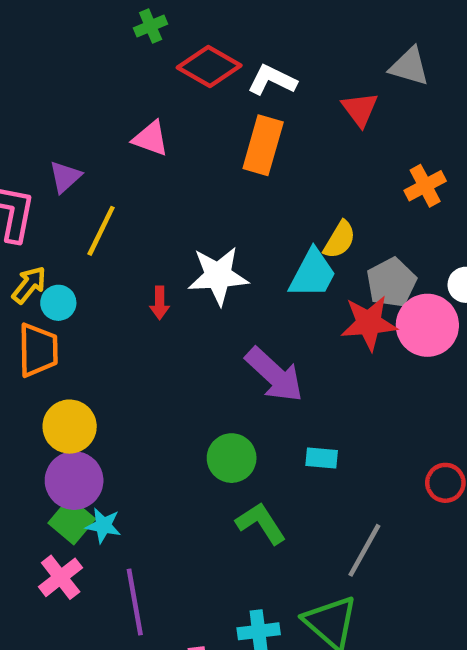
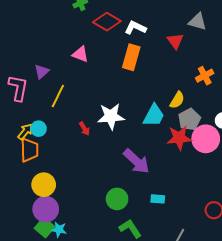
yellow semicircle: (340, 240) -> (177, 100), moved
yellow arrow: (29, 285) -> (25, 132), moved
red arrow: (160, 303) -> (84, 129), turned -32

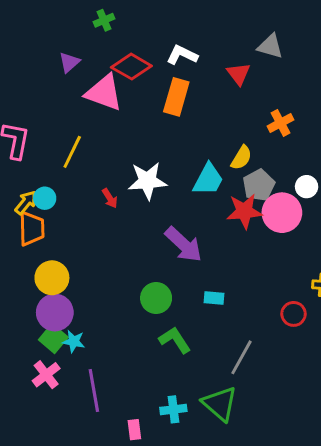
red diamond: (107, 22) -> (131, 67), moved
pink triangle: (80, 54) -> (104, 93), size x1.6
purple triangle: (42, 72) -> (69, 62), moved

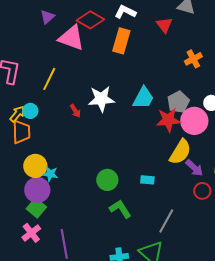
yellow semicircle: (241, 158) -> (180, 152), moved, size x1.5
purple arrow: (184, 244) -> (194, 168), moved, size x0.7
cyan star: (74, 341) -> (50, 174), moved

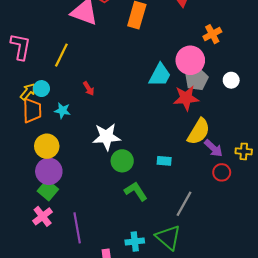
white star: (101, 99) -> (106, 137), moved
pink circle: (194, 121) -> (190, 60), moved
cyan star: (50, 174) -> (62, 111), moved

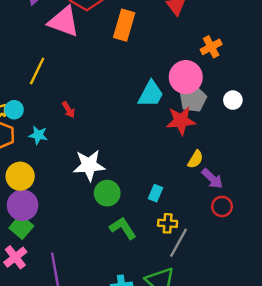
yellow semicircle: (199, 132) -> (195, 159), size x0.6
yellow cross: (244, 151) -> (168, 223), moved
cyan rectangle: (164, 161) -> (156, 193), turned -72

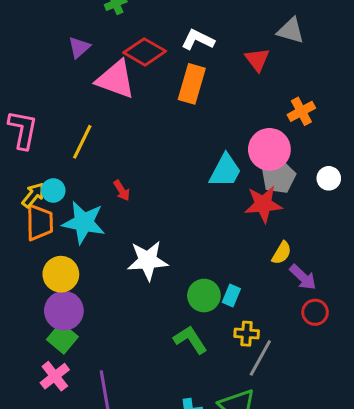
cyan star: (38, 135) -> (84, 222), size x1.8
green circle: (107, 193) -> (204, 296), moved

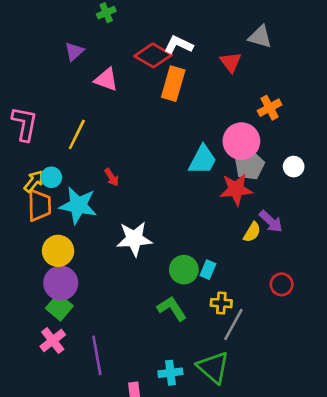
red diamond: (145, 52) -> (153, 55), moved
pink triangle: (116, 79) -> (106, 80), size x0.7
purple arrow: (303, 277) -> (271, 221), moved

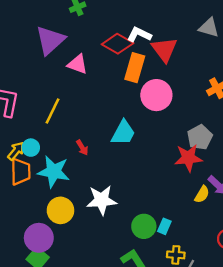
purple triangle: (74, 51) -> (50, 40), size x1.8
red triangle: (231, 62) -> (164, 49), moved, size x1.4
pink circle: (241, 141) -> (156, 95), moved
cyan trapezoid: (203, 160) -> (123, 133), moved
yellow circle: (58, 251) -> (60, 210), moved

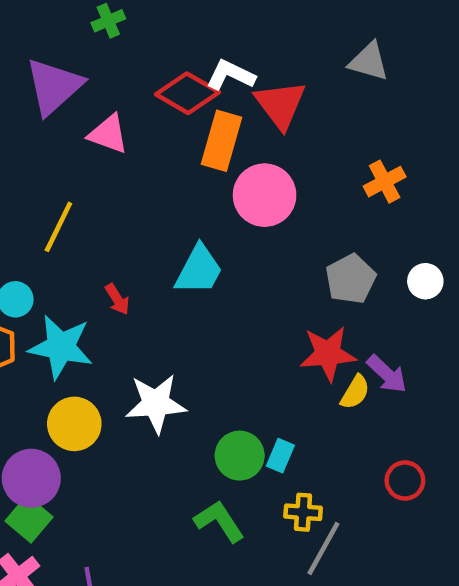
red star: (188, 158) -> (328, 354), moved

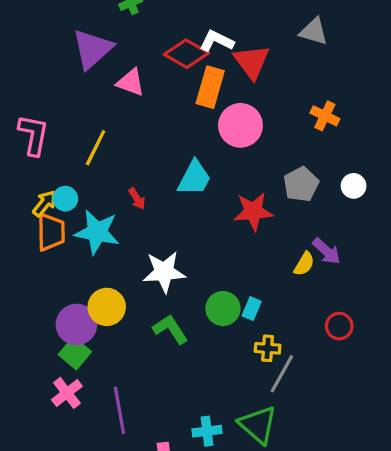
orange cross: (385, 182) -> (325, 116), turned -36
red star: (328, 354) -> (253, 211), moved
yellow circle: (74, 424) -> (107, 307), moved
green L-shape: (219, 521) -> (170, 329), moved

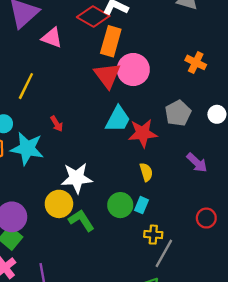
red triangle: (252, 62) -> (107, 75), moved
cyan trapezoid: (194, 178) -> (118, 119), moved
yellow semicircle: (304, 264) -> (146, 172), moved, turned -48
yellow circle: (107, 307) -> (59, 204), moved

